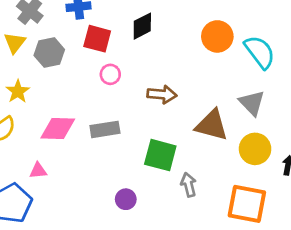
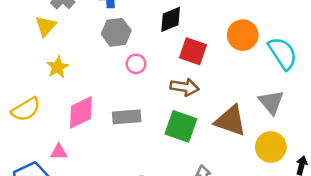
red square: (97, 39) -> (193, 51), moved
gray hexagon: (49, 52) -> (116, 32), moved
yellow star: (18, 91) -> (58, 67), moved
pink diamond: (58, 128) -> (81, 112), turned -32
green square: (160, 155) -> (181, 126), moved

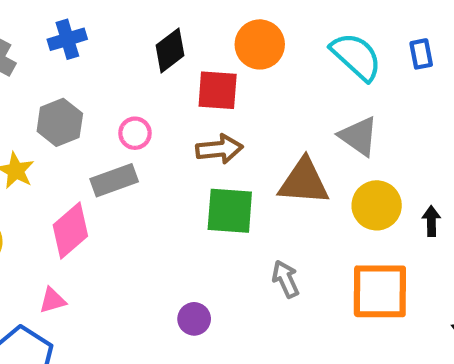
gray hexagon: (116, 32) -> (60, 122), moved
orange circle: (243, 35) -> (260, 44), moved
gray rectangle: (127, 117) -> (114, 180), moved

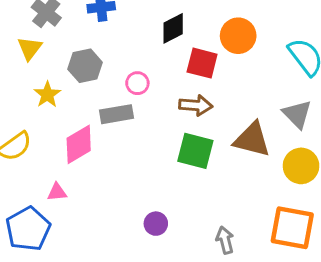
gray arrow: (286, 279) -> (225, 240), moved

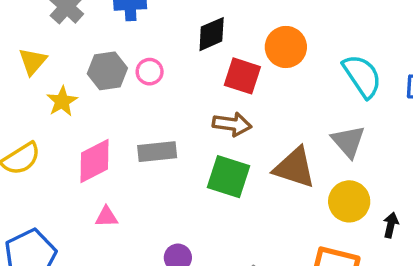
yellow triangle: (30, 48) -> (33, 61), moved
pink circle: (137, 83) -> (150, 72), moved
gray rectangle: (116, 114) -> (157, 152), moved
pink triangle: (57, 192) -> (106, 217), moved

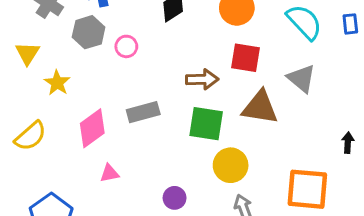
gray hexagon: (107, 71) -> (89, 32), moved
red square: (242, 76) -> (245, 58), moved
yellow circle: (349, 201) -> (231, 165), moved

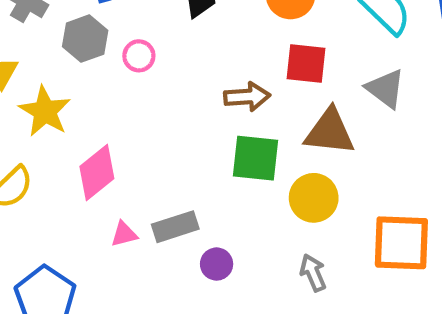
yellow star: (57, 83) -> (45, 111), size x1.4
gray rectangle: (143, 112) -> (175, 227), moved
yellow circle: (231, 165) -> (314, 198), moved

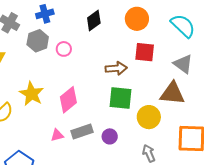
yellow star: (45, 111) -> (32, 94), moved
brown triangle: (330, 132) -> (172, 93), moved
pink diamond: (97, 172) -> (68, 100), moved
purple circle: (217, 264) -> (110, 136), moved

